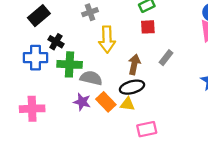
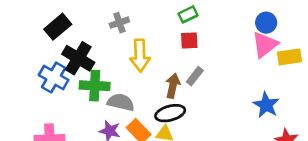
black cross: (56, 42) -> (78, 58), size x1.6
blue cross: (36, 58) -> (54, 77), turned 30
gray rectangle: (166, 58) -> (195, 76), moved

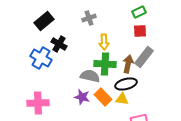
yellow arrow: (140, 56) -> (104, 42), size x0.7
black cross: (78, 58) -> (59, 44), size x0.7
gray rectangle: (195, 76) -> (144, 57), size x1.5
green cross: (95, 86) -> (105, 64), moved

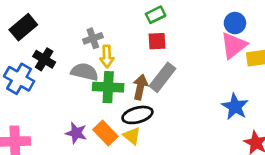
gray cross: (89, 18) -> (93, 38), moved
gray semicircle: (90, 76) -> (85, 72), moved
yellow triangle: (122, 99) -> (132, 136), turned 32

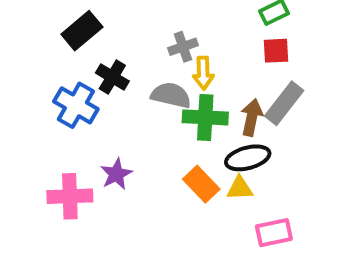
purple star: (76, 133) -> (116, 174), moved, turned 30
yellow triangle: (132, 136) -> (240, 188), turned -42

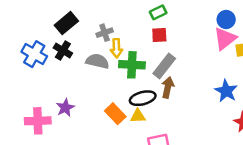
black rectangle: (82, 31) -> (66, 23), moved
blue cross: (76, 105) -> (34, 54), moved
green cross: (205, 117) -> (132, 65), moved
brown arrow: (252, 117) -> (168, 87), moved

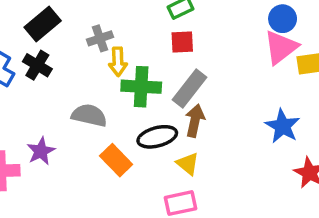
gray semicircle: (97, 61) -> (89, 115), moved
yellow triangle: (138, 116) -> (188, 164), moved, turned 42

